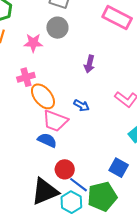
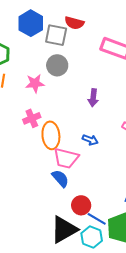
orange ellipse: (43, 96) -> (51, 135), turned 40
blue semicircle: (47, 140) -> (60, 178), turned 30

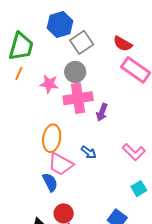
red semicircle: (74, 23) -> (123, 44), moved
gray square: (56, 35) -> (82, 42), turned 30
pink cross: (32, 118) -> (78, 98), moved, size x1.6

